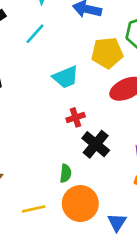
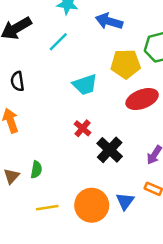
red cross: (76, 117) -> (82, 128), moved, turned -35
green semicircle: (66, 173) -> (36, 170), moved
blue triangle: (117, 222) -> (125, 201), moved

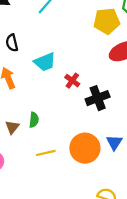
cyan trapezoid: (85, 85) -> (45, 62), moved
black cross: (110, 150) -> (98, 98), turned 30

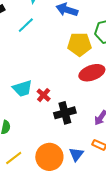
cyan trapezoid: (45, 62) -> (22, 88), moved
yellow line: (46, 153) -> (14, 158), turned -30

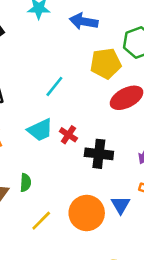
cyan line: (26, 25) -> (54, 86), moved
black cross: (65, 113) -> (99, 154), turned 30

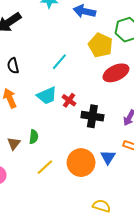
yellow pentagon: (106, 63) -> (100, 45), turned 30

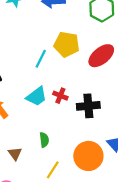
yellow pentagon: (100, 45) -> (67, 44), moved
green semicircle: (34, 137) -> (44, 140), moved

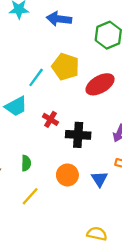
cyan trapezoid: (37, 96) -> (16, 106), moved
orange circle: (88, 156) -> (67, 175), moved, size x0.7

